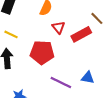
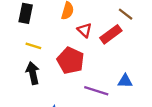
red pentagon: (42, 52) -> (71, 61), turned 30

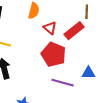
brown line: (126, 14) -> (87, 12), turned 56
red pentagon: (71, 61) -> (54, 54), moved

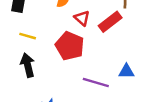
red pentagon: (54, 54) -> (70, 46), moved

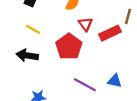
black arrow: (28, 65) -> (27, 55), turned -80

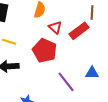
purple line: (85, 85) -> (66, 82), turned 35

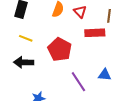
red triangle: (55, 27) -> (80, 12), moved
red rectangle: (79, 31) -> (95, 33), turned 30

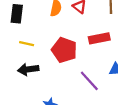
red rectangle: (95, 33) -> (99, 38), moved

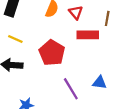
red rectangle: (99, 38) -> (88, 35), moved

